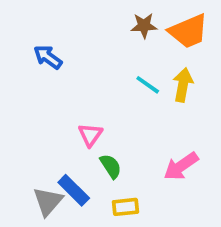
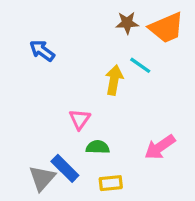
cyan line: (148, 85) -> (140, 65), moved
yellow arrow: (183, 85) -> (114, 80), moved
green semicircle: (111, 166) -> (98, 147), turned -55

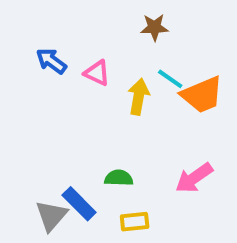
orange trapezoid: (166, 28) -> (202, 95), moved
pink triangle: (80, 119) -> (97, 73), moved, turned -40

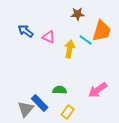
orange trapezoid: (202, 95) -> (102, 31), moved, turned -50
yellow rectangle: (135, 222) -> (68, 112), turned -48

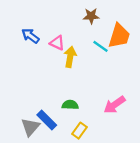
yellow arrow: (70, 49) -> (70, 57), moved

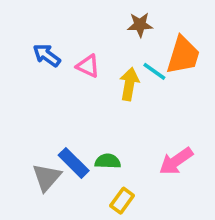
yellow arrow: (70, 57) -> (129, 84), moved
blue rectangle: (47, 120) -> (74, 163), moved
gray triangle: (30, 127) -> (47, 177), moved

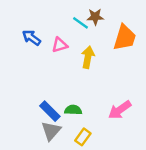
pink triangle: (88, 66) -> (60, 45), turned -42
cyan line: (154, 71) -> (80, 23), moved
gray triangle: (47, 177) -> (51, 131), moved

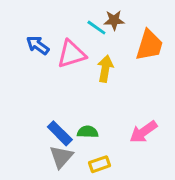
pink triangle: (60, 45) -> (72, 54), size x1.5
yellow rectangle: (83, 137) -> (99, 164), turned 35

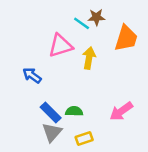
blue arrow: (38, 45) -> (32, 75), moved

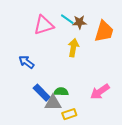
brown star: (96, 17) -> (80, 22), moved
pink triangle: (61, 46) -> (44, 25), moved
gray triangle: (52, 132) -> (53, 103), moved, turned 48

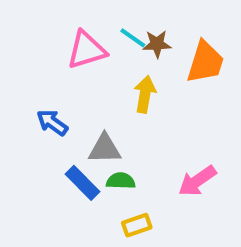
gray triangle: (53, 103) -> (105, 149), moved

